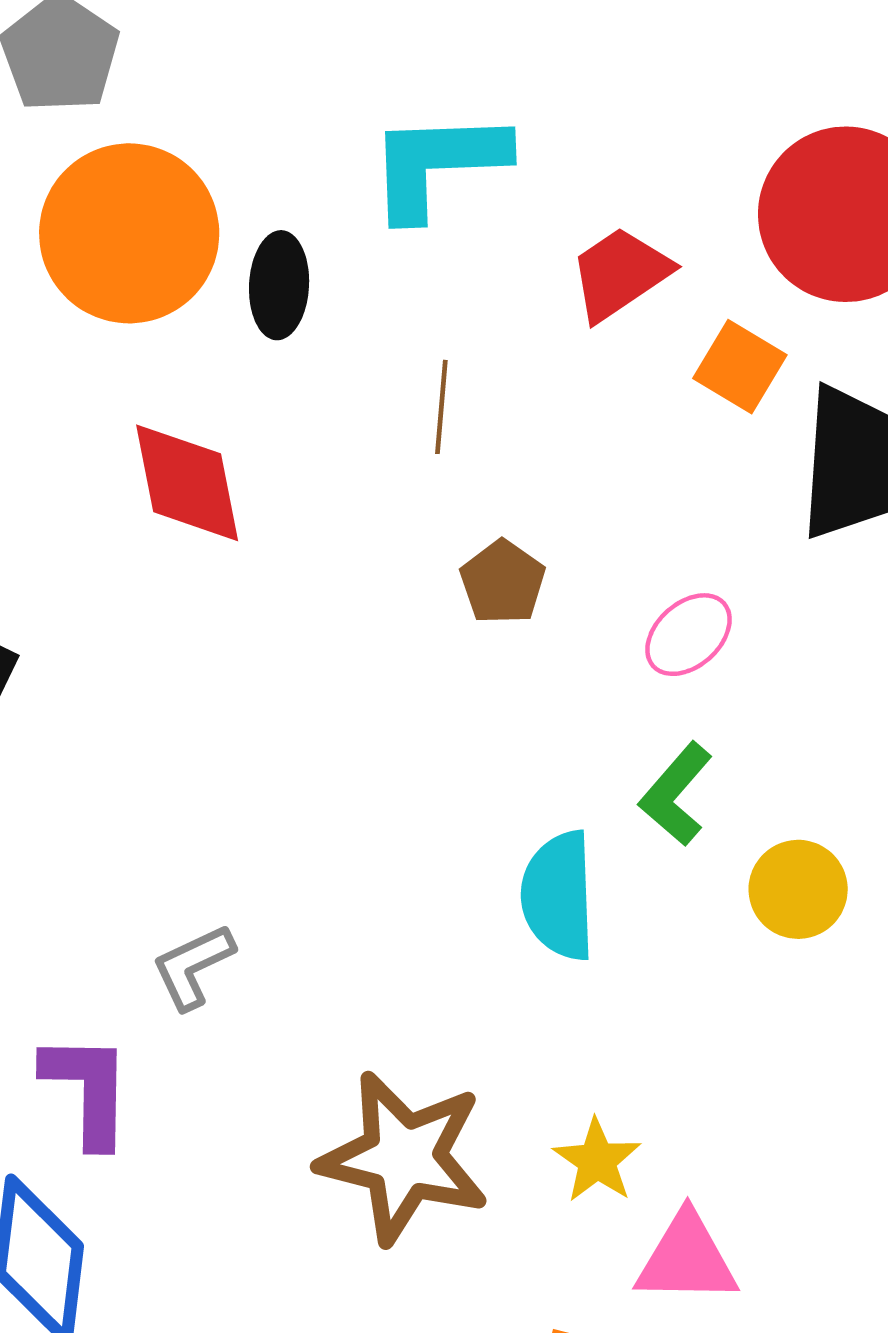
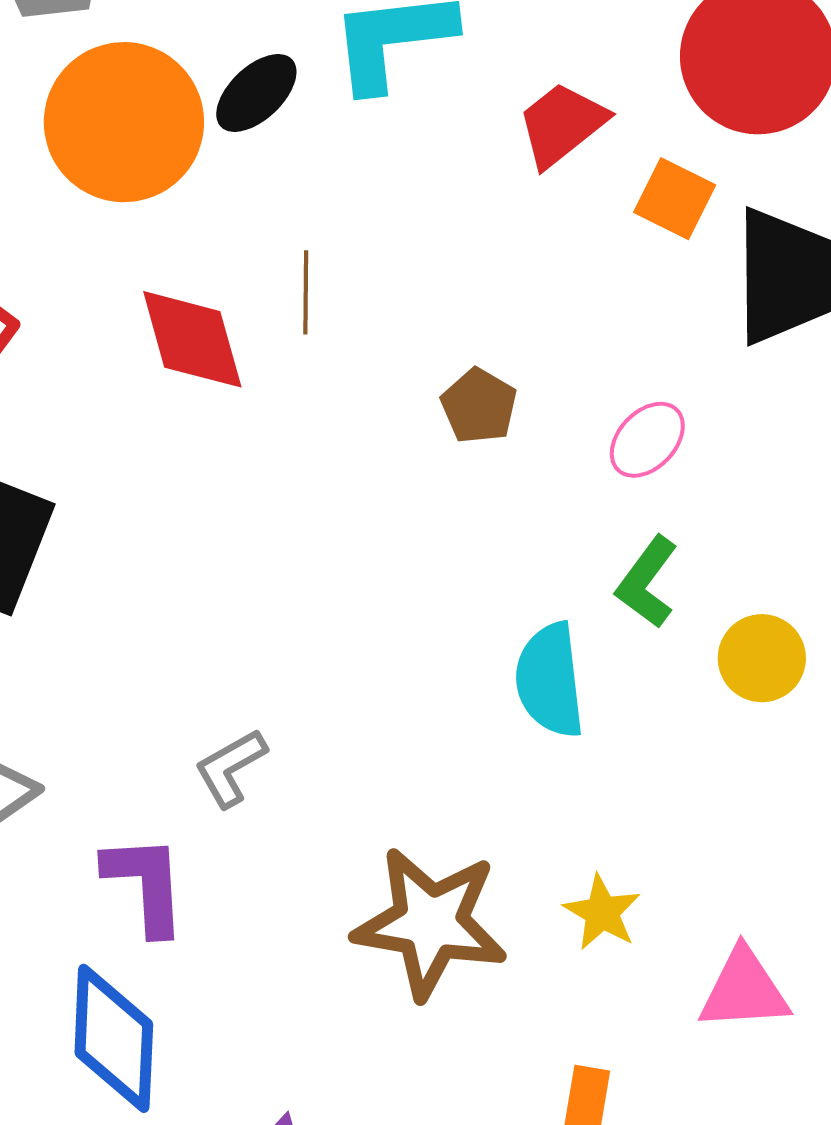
black ellipse: (279, 285) -> (256, 93), moved, turned 48
brown line: (441, 407) -> (306, 292), moved
pink triangle: (687, 1259) -> (744, 990), moved

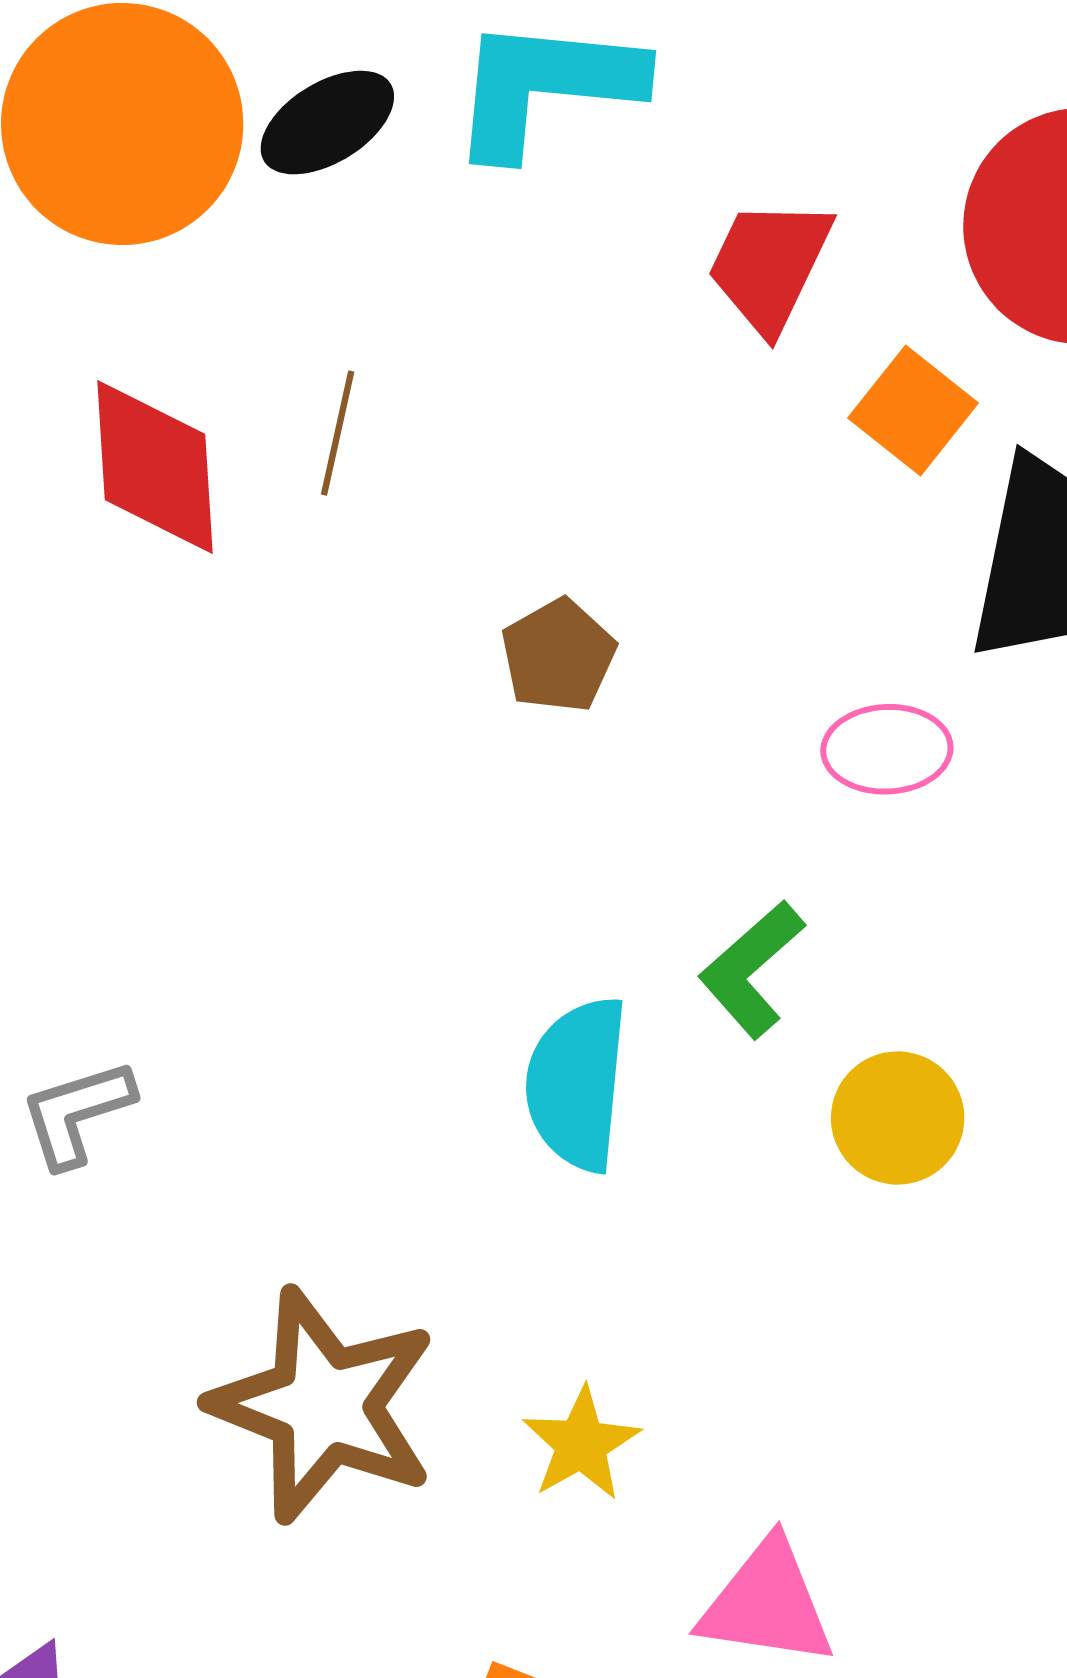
red trapezoid: (562, 124) -> (770, 265), turned -38
pink ellipse: (647, 440) -> (887, 749), moved, turned 32

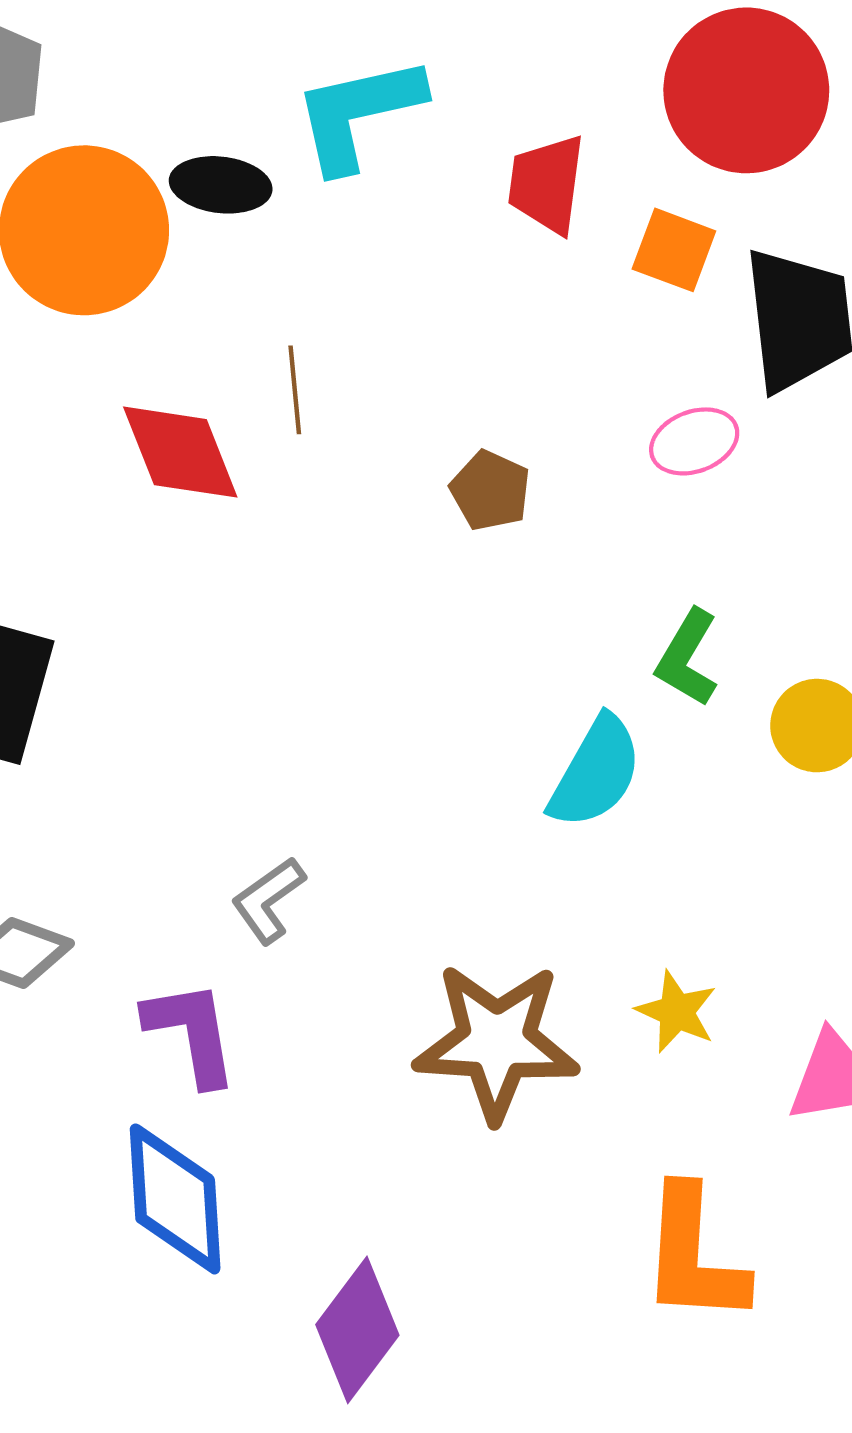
black ellipse: (327, 123) -> (221, 185), turned 56
pink ellipse: (887, 749) -> (694, 441), moved
cyan semicircle: (577, 1084) -> (596, 772), turned -138

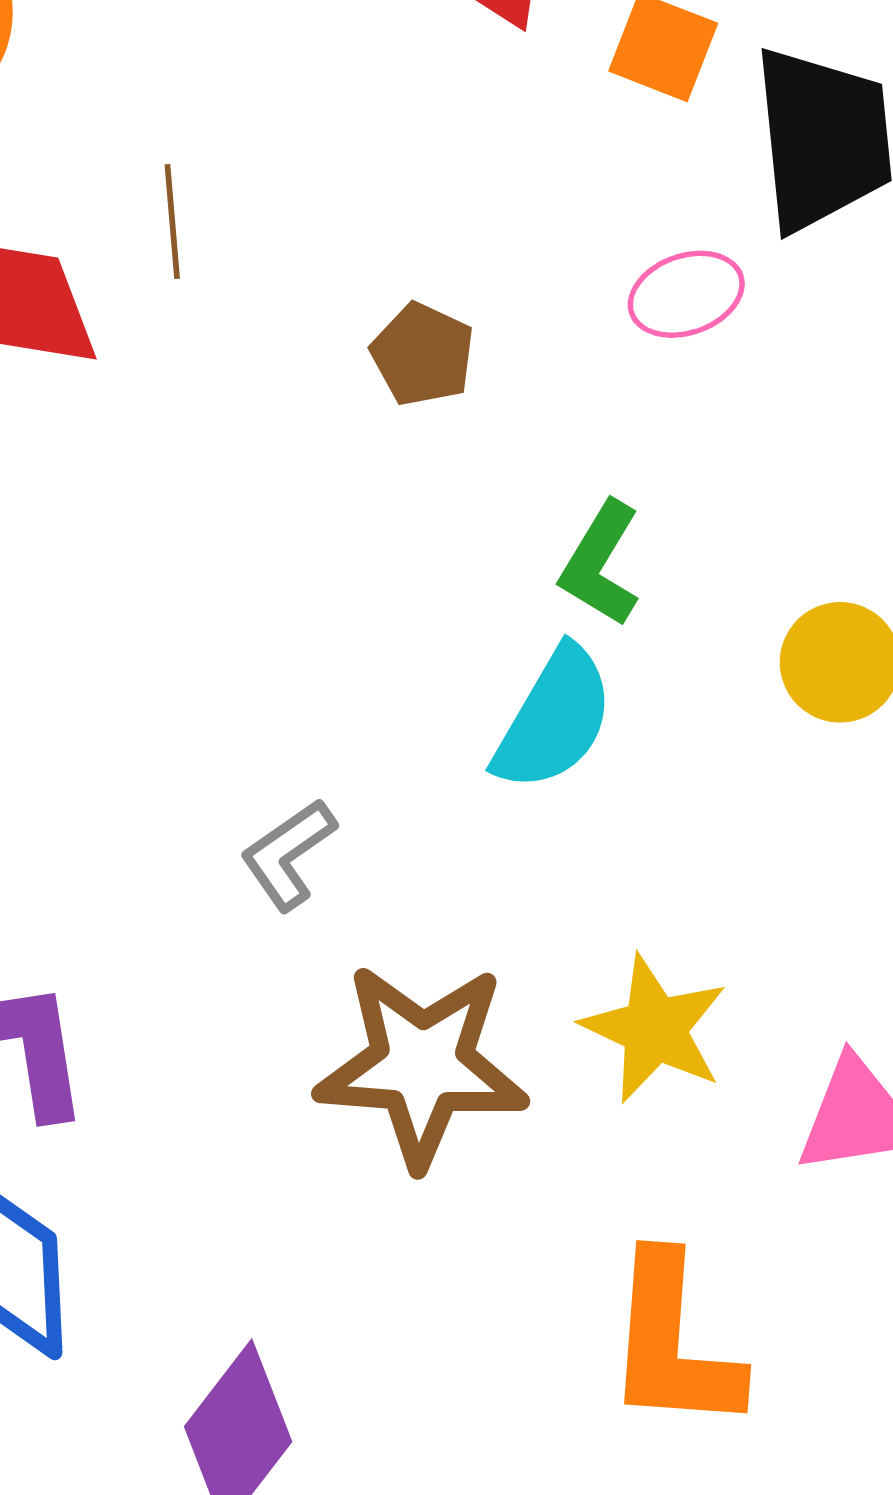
green L-shape: (687, 658) -> (600, 564), moved
gray L-shape: (268, 900) -> (288, 854), moved
yellow star: (677, 1012) -> (655, 1029), size x1.4

